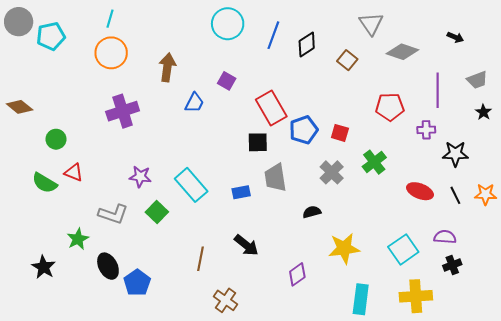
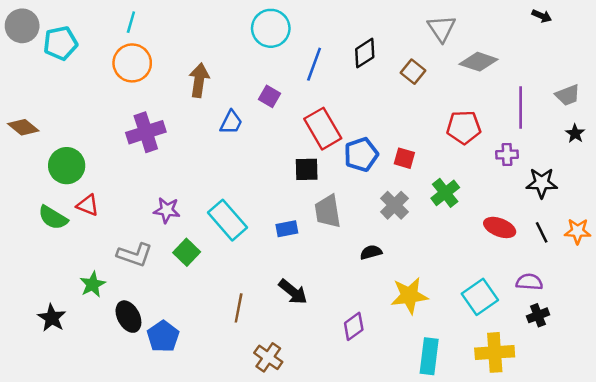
blue line: (273, 35) -> (314, 64), moved
black arrow: (455, 37) -> (542, 16), moved
green circle: (56, 139) -> (67, 166), size x1.5

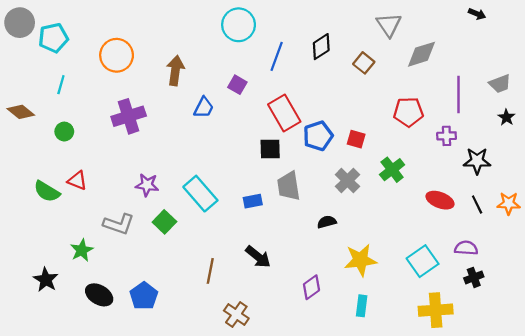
cyan line: (131, 22) -> (61, 85), moved
gray diamond: (479, 62) -> (421, 54), turned -36
green circle: (67, 166) -> (64, 132), moved, size x0.6
black ellipse: (128, 317) -> (99, 295), moved, turned -32
cyan rectangle: (429, 356) -> (362, 306), moved, size x0.7

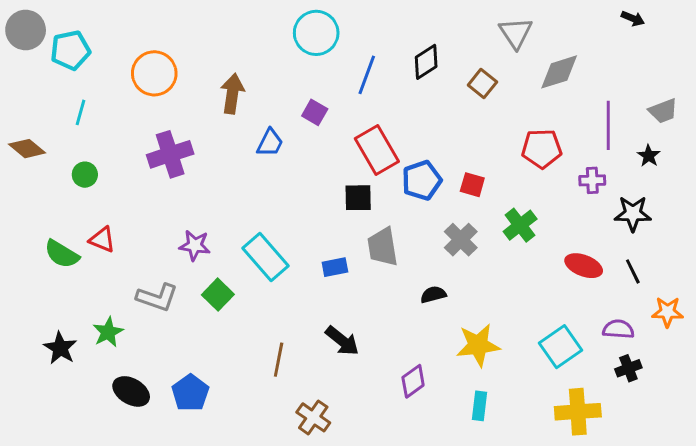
black star: (506, 117) -> (649, 156), moved
orange star: (509, 203) -> (667, 312), moved
black star: (46, 280) -> (60, 348), moved

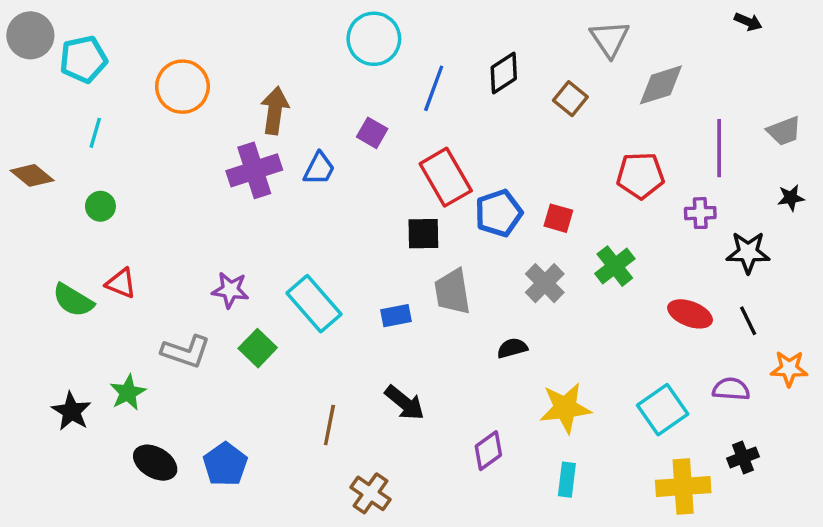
purple cross: (170, 154) -> (254, 170), moved
black star: (649, 156) -> (791, 198), moved, turned 30
black cross: (628, 368) -> (743, 457), moved

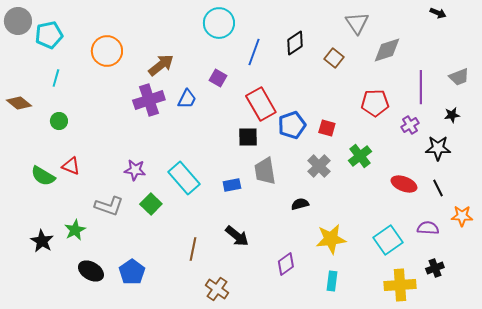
brown arrow: (275, 111) -> (161, 65), turned 44
black star: (791, 198) -> (452, 115), moved
purple cross: (700, 213) -> (410, 125), turned -30

